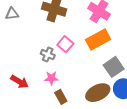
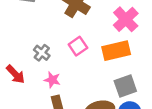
gray cross: (48, 55) -> (42, 53), moved

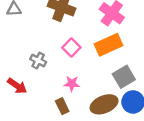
pink star: (52, 80) -> (72, 84), moved

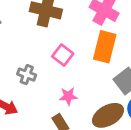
orange rectangle: (109, 45) -> (105, 47), turned -44

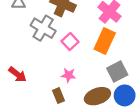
gray cross: (27, 75) -> (43, 28), moved, size x1.6

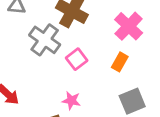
orange rectangle: (105, 41) -> (120, 62), size x0.6

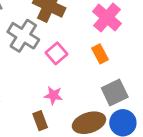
orange rectangle: (120, 62) -> (100, 54), turned -54

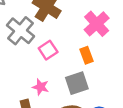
gray square: (115, 93) -> (77, 83), moved

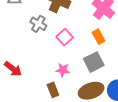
gray cross: (21, 31) -> (38, 24), size x0.7

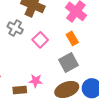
pink star: (63, 70) -> (36, 81), moved
brown rectangle: (53, 90) -> (20, 90), moved, turned -72

